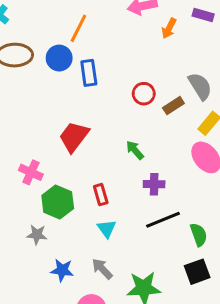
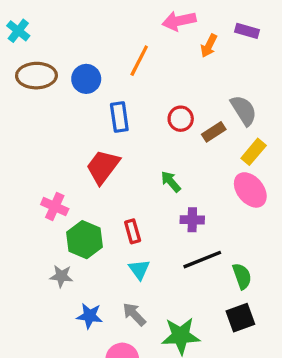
orange line: (78, 28) -> (139, 61), moved
blue rectangle: (89, 73) -> (119, 117), moved

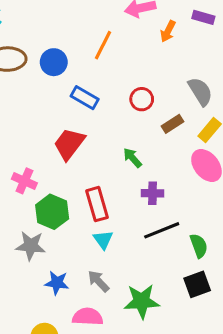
blue rectangle: (119, 117) -> (85, 98), turned -52
brown rectangle: (214, 132) -> (173, 124), moved
red rectangle: (133, 231) -> (97, 204), size x1.5
gray star: (61, 276) -> (31, 246), size x1.4

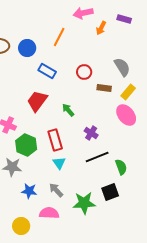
brown rectangle: (173, 124) -> (104, 88), turned 40
green arrow: (132, 158) -> (68, 110), moved
purple cross: (152, 193) -> (91, 133), turned 32
black square: (197, 284) -> (110, 192), moved

